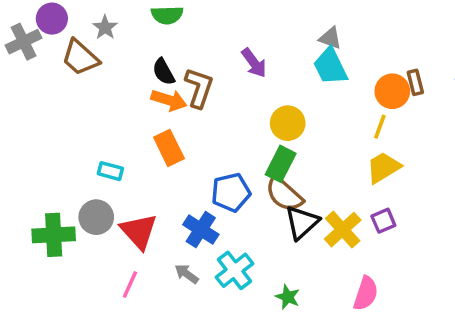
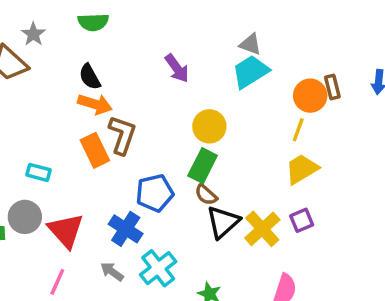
cyan trapezoid: (330, 66) -> (250, 72), turned 84
brown L-shape: (199, 88) -> (122, 135), moved
brown semicircle: (284, 194) -> (206, 195), size x0.6

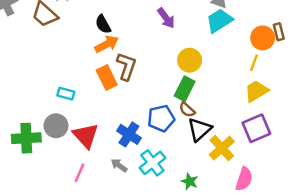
orange arrow: (95, 104) -> (107, 44), turned -45
blue pentagon: (155, 193) -> (161, 118), moved
purple square: (302, 220) -> (256, 128), size x1.6
yellow cross: (262, 229) -> (222, 148), moved

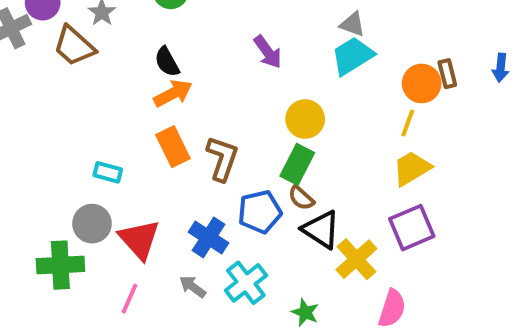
brown L-shape: (126, 66) -> (222, 158), moved
black triangle: (200, 129) -> (321, 230), turned -45
green cross: (26, 138) -> (60, 265), moved

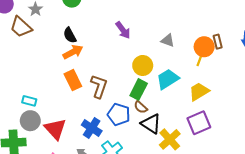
gray triangle: (353, 24) -> (168, 41), moved
cyan trapezoid: (353, 56) -> (168, 79), moved
yellow line: (408, 123) -> (200, 59), moved
cyan rectangle: (108, 172) -> (29, 101), moved
blue pentagon: (260, 212) -> (119, 114), turned 30

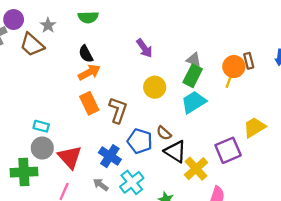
yellow circle: (143, 65) -> (155, 87), moved
green rectangle: (139, 89) -> (193, 76), moved
yellow trapezoid: (199, 92) -> (254, 127), moved

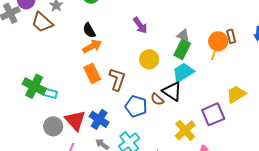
gray circle: (42, 148) -> (53, 126), moved
black triangle: (175, 151) -> (172, 91), moved
blue cross: (110, 156) -> (99, 119), moved
green cross: (24, 172) -> (34, 86), moved, turned 30

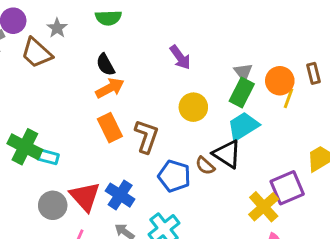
gray triangle: (183, 35) -> (243, 72), turned 32
orange circle: (218, 41) -> (280, 81), moved
yellow cross: (185, 130) -> (264, 207), moved

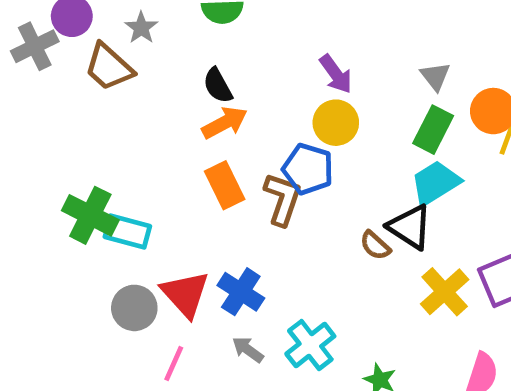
gray triangle: (243, 72) -> (435, 76), moved
yellow circle: (193, 107) -> (336, 123), moved
cyan rectangle: (48, 157) -> (127, 232), size x1.4
blue pentagon: (174, 176) -> (308, 169), moved
yellow cross: (264, 207) -> (445, 292), moved

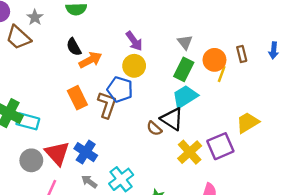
orange arrow: (225, 123) -> (90, 60), moved

